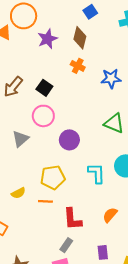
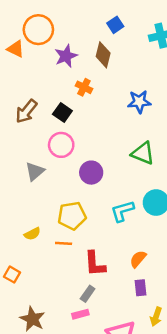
orange cross: (78, 66) -> (84, 87), moved
cyan L-shape: (96, 173) -> (122, 211), turned -105
purple rectangle: (103, 252) -> (140, 288), moved

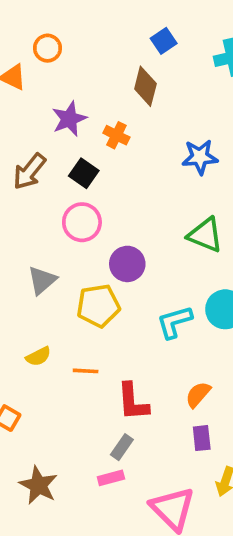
orange circle: (38, 30) -> (47, 48), size x0.6
purple star: (66, 56) -> (69, 119), moved
gray triangle: (35, 171) -> (42, 280), moved
yellow pentagon: (72, 216) -> (98, 306), moved

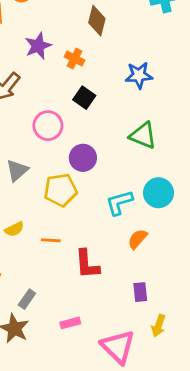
black square: (84, 173) -> (84, 98), moved
orange semicircle: (198, 395) -> (137, 239), moved
gray rectangle: (122, 447) -> (27, 299), moved

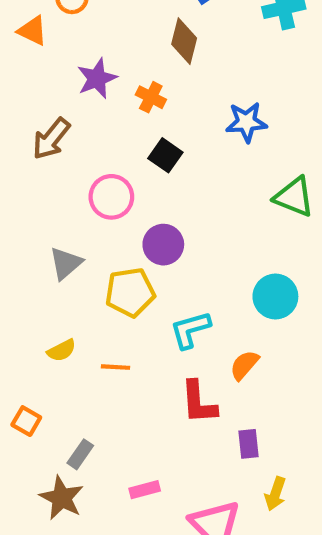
green triangle: (143, 135) -> (294, 197), moved
cyan L-shape: (119, 203) -> (190, 330), moved
red L-shape: (87, 264) -> (199, 402), moved

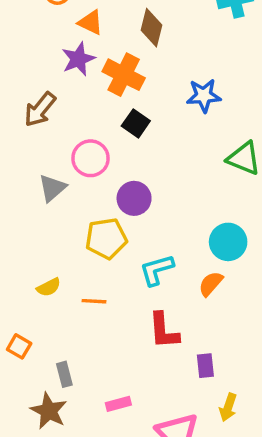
orange triangle: (32, 31) -> (91, 22), moved
orange cross: (151, 97) -> (124, 75), size x1.6
gray triangle: (66, 263) -> (52, 188), moved
orange semicircle: (244, 365) -> (211, 284), moved
gray rectangle: (80, 454) -> (64, 374), turned -50

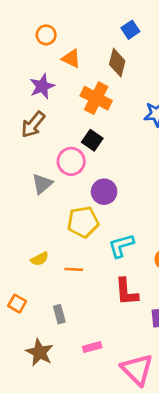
purple star: (78, 59) -> (42, 86), moved
black square: (136, 123) -> (92, 140), moved
gray rectangle: (64, 374) -> (59, 314), moved

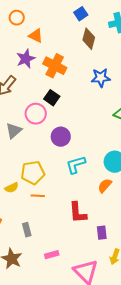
brown diamond: (117, 63) -> (89, 39), moved
purple star: (42, 86) -> (26, 59), moved
yellow pentagon: (83, 222) -> (33, 173), moved
cyan L-shape: (121, 246) -> (76, 165), moved

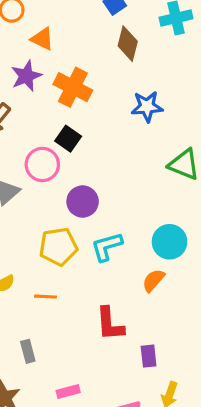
yellow pentagon: (33, 173) -> (58, 247), moved

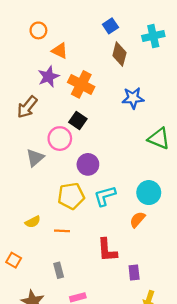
gray rectangle: (28, 351) -> (59, 270), moved

